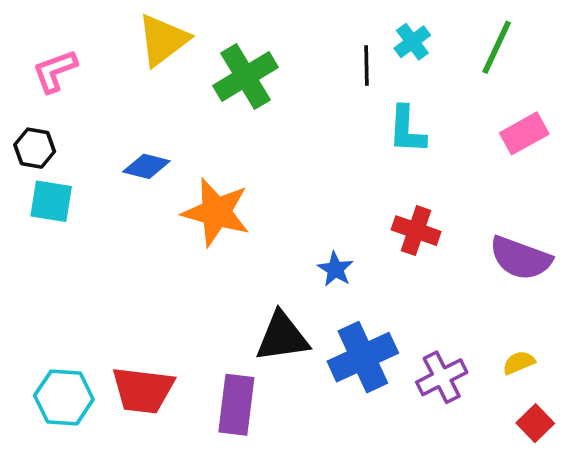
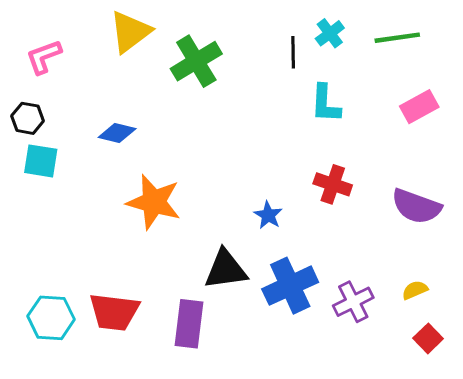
green line: (497, 47) -> (397, 38), turned 57
orange star: (216, 212) -> (154, 202), moved

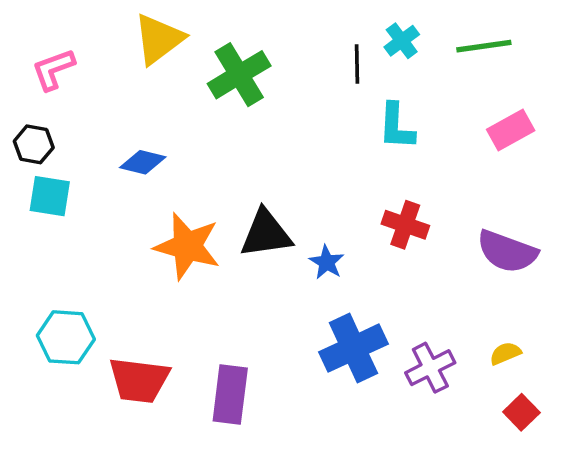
black triangle: (226, 269) -> (266, 234), moved
cyan hexagon: (51, 318) -> (66, 337), moved

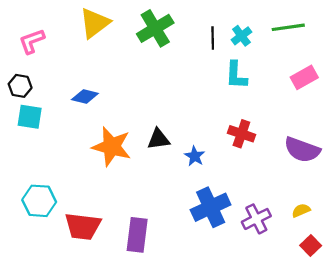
cyan cross: (402, 41) -> (241, 36), moved
green cross: (239, 75) -> (155, 28), moved
black triangle: (266, 234) -> (158, 139), size x0.7

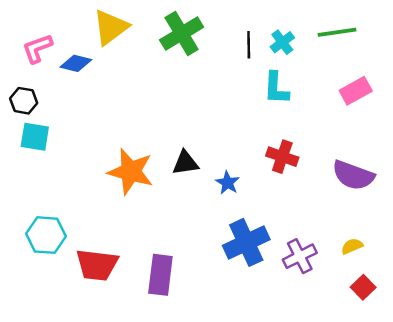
blue diamond: (85, 97) -> (76, 63), moved

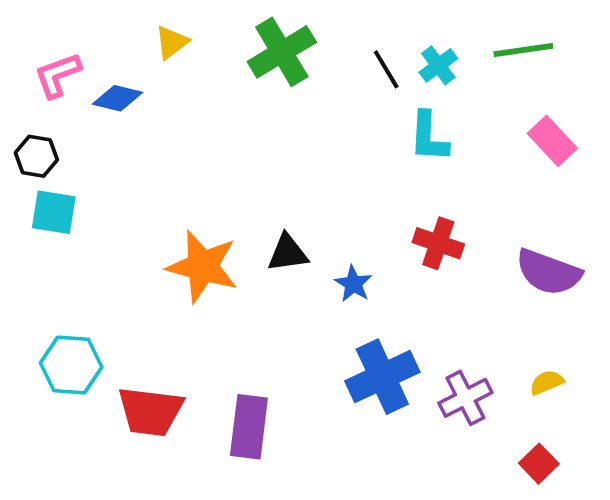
yellow triangle: (111, 27) -> (172, 42), size x0.6
black line: (249, 45) -> (386, 69), turned -30
pink rectangle: (356, 91) -> (552, 141), turned 76
red square: (363, 287) -> (539, 464), moved

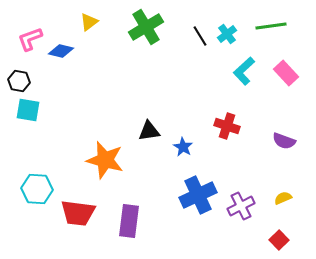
cyan L-shape: (429, 137) -> (244, 71), moved, turned 44
orange star: (203, 266) -> (105, 160), moved
purple semicircle: (549, 272) -> (284, 141), size x0.7

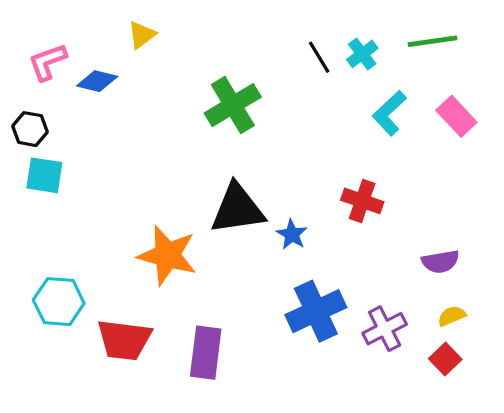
green cross: (146, 27) -> (233, 105), moved
black triangle: (149, 131) -> (238, 209), size x1.6
purple semicircle: (284, 141) -> (440, 262), moved, turned -30
red square: (279, 240) -> (445, 359), moved

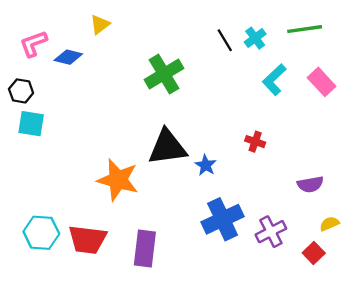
red cross: (362, 201) -> (255, 142), size x0.7
cyan hexagon: (59, 302) -> (41, 233), moved
yellow semicircle: (452, 316) -> (329, 224), moved

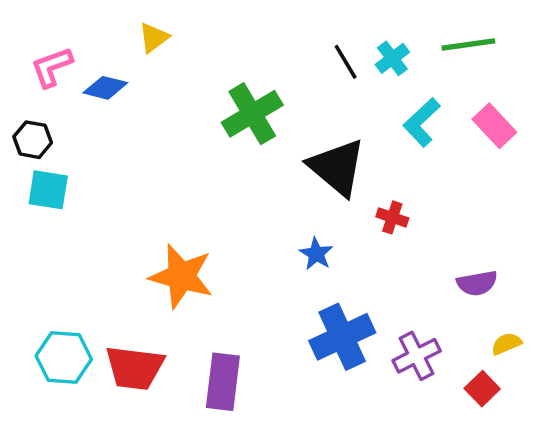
black triangle: (167, 147) -> (337, 167), moved, turned 48

